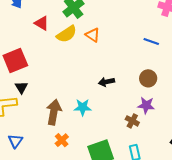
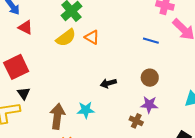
red triangle: (42, 23) -> (25, 27), moved

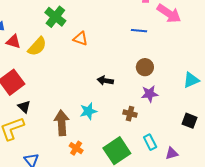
yellow semicircle: (66, 38) -> (37, 46), moved
black arrow: (108, 83) -> (105, 81), turned 35
brown cross: (136, 121) -> (130, 114), moved

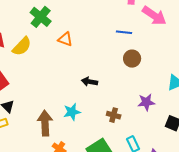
brown circle: (145, 67) -> (132, 59), moved
purple star: (150, 94) -> (146, 102), moved

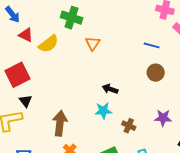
green cross: (41, 17) -> (72, 18), turned -30
orange triangle: (65, 39) -> (93, 43), turned 35
cyan star: (72, 112) -> (103, 111), moved

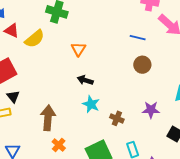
orange triangle: (93, 43) -> (78, 49), moved
black arrow: (110, 89) -> (85, 80), moved
cyan star: (103, 111) -> (91, 104), turned 30

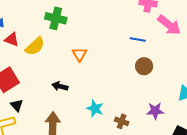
black arrow: (85, 80) -> (60, 86), moved

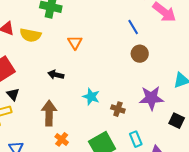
blue line: (138, 40) -> (133, 27), turned 49
yellow semicircle: (35, 46) -> (30, 35), turned 55
purple star: (155, 111) -> (151, 98), size x1.4

